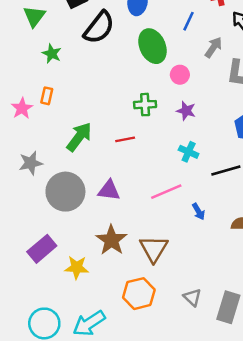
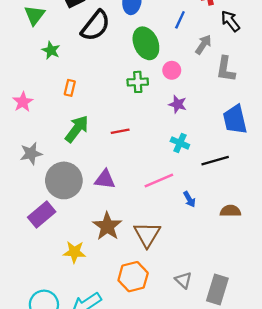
orange rectangle: (47, 96) -> (70, 88), moved
green cross: (145, 105) -> (138, 82), moved
purple rectangle: (42, 249) -> (42, 214), moved

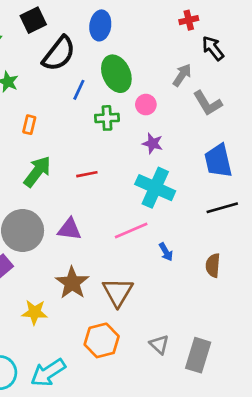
blue line: (180, 20) -> (79, 90), moved
gray L-shape: (226, 69) -> (208, 103), turned -40
cyan cross: (180, 143) -> (155, 188), size x1.8
black line: (215, 161) -> (222, 208), moved
brown semicircle: (230, 211) -> (213, 265), turned -84

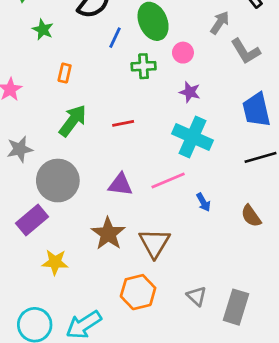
purple triangle: (69, 229) -> (120, 185), moved
brown semicircle: (213, 265) -> (251, 216), turned -40
yellow star: (35, 312) -> (55, 262), moved

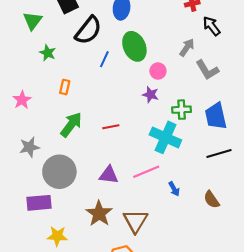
green cross: (144, 66) -> (182, 110), moved
purple star: (190, 92) -> (150, 95), moved
purple rectangle: (32, 220) -> (39, 203), turned 35

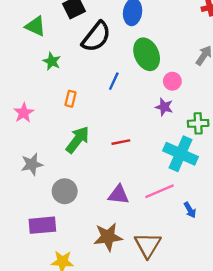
green triangle: (33, 21) -> (35, 26), turned -42
blue line: (104, 59) -> (114, 81), moved
gray circle: (59, 172) -> (65, 191), size x0.7
brown star: (99, 214) -> (108, 237), turned 30

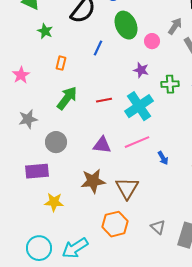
pink circle: (172, 81) -> (152, 41), moved
cyan cross: (181, 154) -> (139, 106), moved, turned 32

